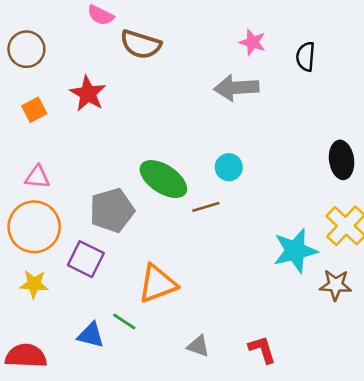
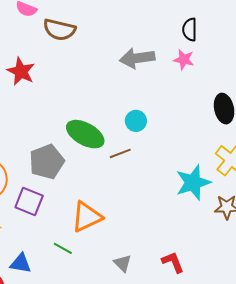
pink star: (252, 42) -> (184, 60), moved
blue triangle: (91, 335) -> (21, 263), moved
gray triangle: (198, 346) -> (123, 263), turned 30

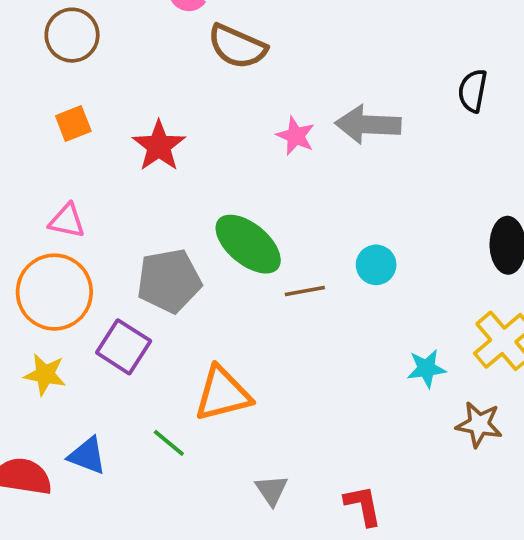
pink star: (184, 60) -> (296, 136), moved
red star: (21, 71) -> (159, 146), moved
cyan circle: (136, 121) -> (376, 265), moved
cyan star: (193, 183) -> (426, 369), size x0.6

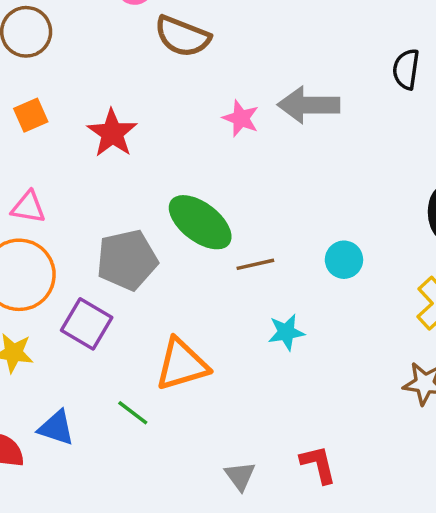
cyan circle: (376, 265) -> (344, 260), moved
cyan star: (426, 369) -> (286, 332), moved
gray triangle: (272, 490) -> (240, 476), moved

